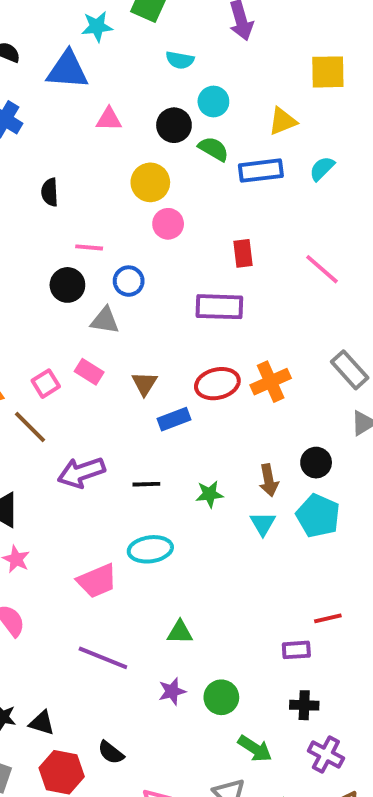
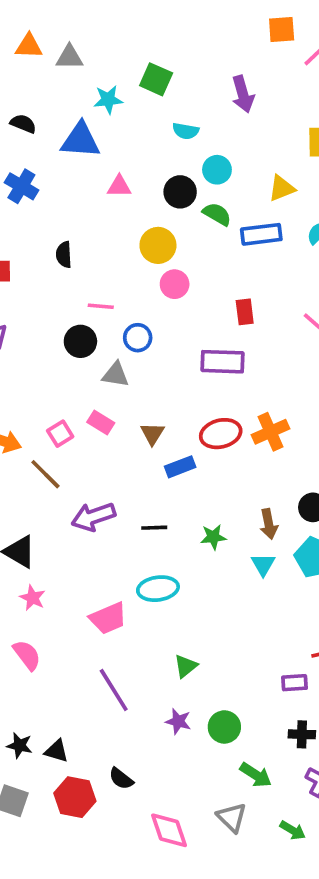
green triangle: (180, 632) -> (186, 666), turned -40
purple line: (103, 658) -> (114, 690), turned 36
purple star: (172, 691) -> (178, 721), turned 30

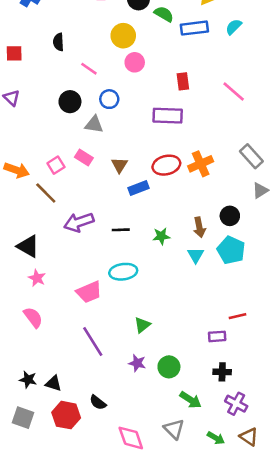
pink line: (101, 306) -> (89, 69), moved, turned 30

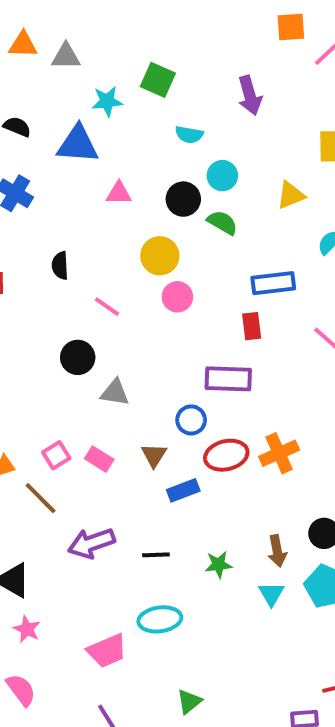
blue rectangle: (194, 28) -> (273, 283), moved
blue circle: (109, 99) -> (191, 420), moved
pink rectangle: (84, 157) -> (99, 459), moved

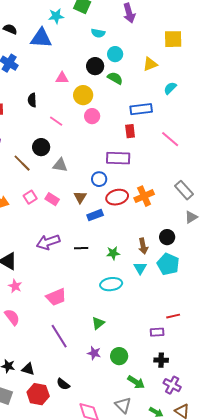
pink triangle: (119, 193) -> (62, 78), moved
brown line: (41, 498) -> (22, 163), moved
cyan ellipse: (160, 619) -> (111, 284), moved

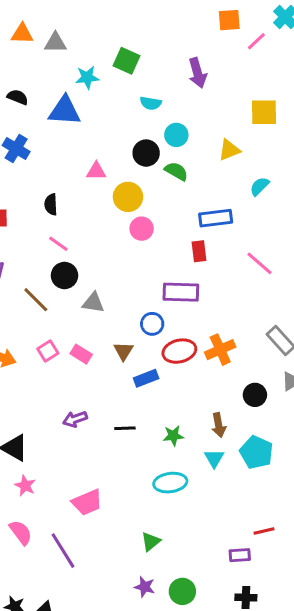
pink line: (56, 121) -> (58, 244), moved
black circle: (167, 237) -> (255, 395), moved
purple arrow: (48, 242) -> (75, 419), size x0.7
purple line: (59, 336) -> (63, 551), moved

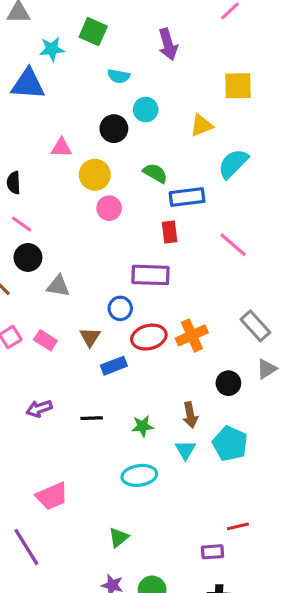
green semicircle: (176, 171) -> (155, 173), moved
cyan semicircle: (259, 186) -> (233, 164), size x1.5

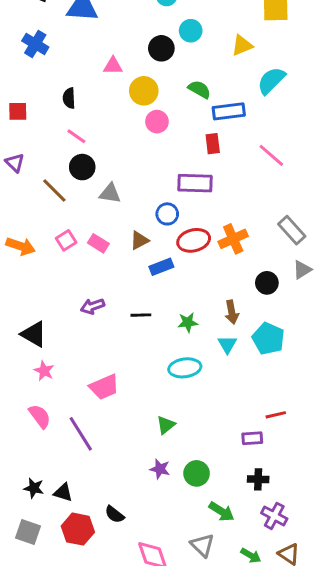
brown triangle: (90, 337) -> (139, 240), turned 30

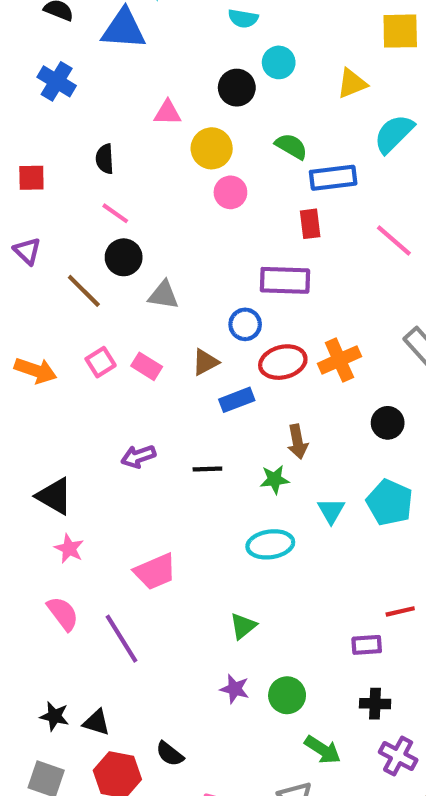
brown arrow: (232, 312) -> (298, 442), moved

